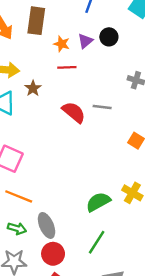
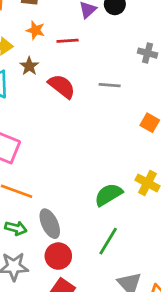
orange star: (62, 44) -> (36, 30), moved
red semicircle: (74, 112) -> (62, 86), moved

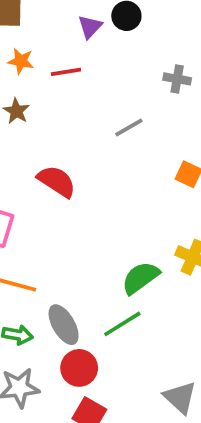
gray line: (110, 85) -> (129, 128), turned -30
red semicircle: (62, 86) -> (57, 181), moved
green line: (108, 241) -> (122, 324), moved, turned 32

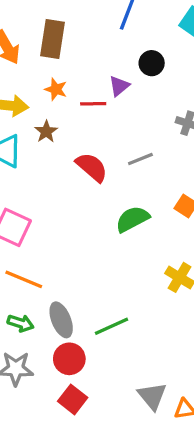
purple triangle: (90, 27) -> (119, 86), moved
red semicircle: (57, 181) -> (92, 167), moved
green semicircle: (140, 278) -> (132, 219), moved

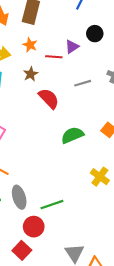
brown star: (46, 132) -> (31, 74), moved
gray line: (140, 159) -> (83, 83), moved
red circle: (69, 359) -> (34, 227), moved

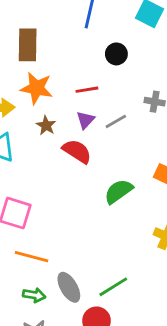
orange star: (30, 45) -> (37, 88), size x1.6
purple triangle: (72, 47) -> (86, 120), moved
red line: (54, 57) -> (87, 90), moved

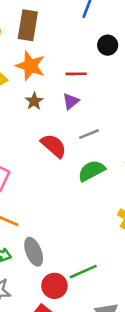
gray line: (116, 121) -> (89, 134), moved
red semicircle: (77, 151) -> (54, 146), moved
green line: (113, 287) -> (83, 272), moved

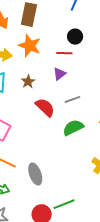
black circle: (108, 45) -> (75, 37), moved
brown star: (34, 101) -> (28, 82), moved
gray ellipse: (34, 252) -> (35, 174), moved

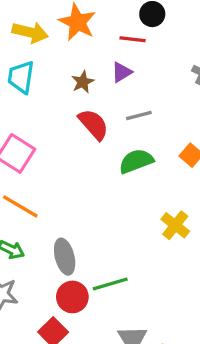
brown star: (28, 82) -> (83, 82), moved
gray ellipse: (35, 174) -> (65, 257), moved

